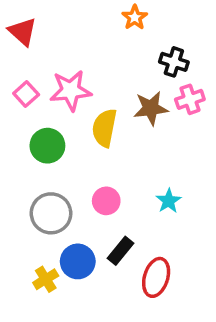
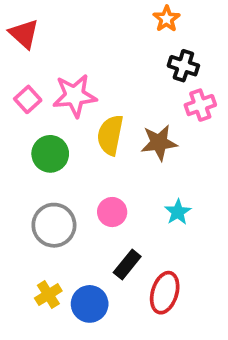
orange star: (135, 17) -> (167, 19), moved
brown star: (151, 108) -> (159, 143), moved
blue circle: (78, 261) -> (90, 304), moved

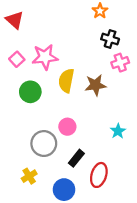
cyan star: (178, 212) -> (118, 131), moved
gray circle: (54, 225) -> (44, 144), moved
blue circle: (90, 304) -> (64, 190), moved

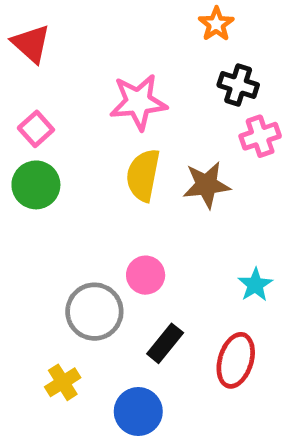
pink star: (45, 57) -> (138, 102), moved
green circle: (30, 92) -> (36, 185), moved
red ellipse: (99, 175) -> (236, 360), moved

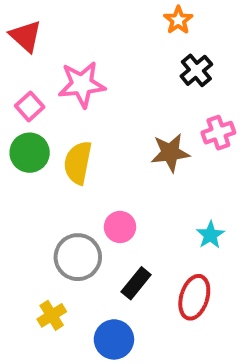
black cross: (238, 85) -> (196, 70), turned 32
pink star: (138, 102) -> (82, 84), moved
pink cross: (260, 136) -> (218, 133), moved
yellow semicircle: (143, 175) -> (78, 163), moved

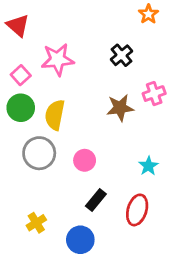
orange star: (178, 20) -> (148, 14), moved
black cross: (196, 70) -> (121, 55), moved
gray circle: (78, 257) -> (39, 153), moved

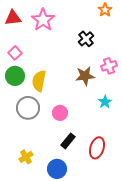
red triangle: (18, 25) -> (13, 18), turned -48
pink star: (58, 60) -> (43, 20), moved, turned -30
cyan star: (148, 166) -> (105, 102), moved

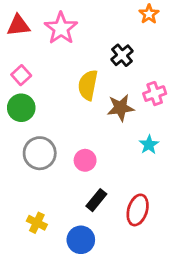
yellow semicircle: (39, 81) -> (88, 85), moved
yellow cross: (26, 157) -> (37, 223), turned -32

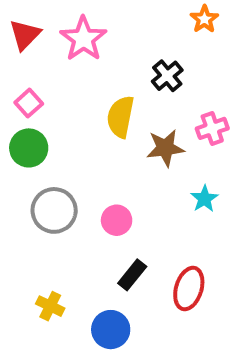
red triangle: (18, 25) -> (25, 35), turned -40

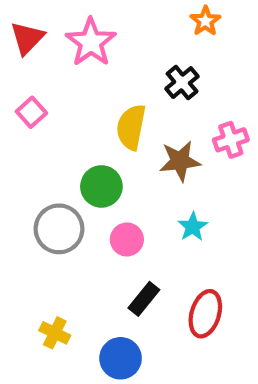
orange star: (204, 19) -> (205, 21), moved
green circle: (29, 148) -> (101, 186), moved
cyan star: (204, 199) -> (193, 227), moved

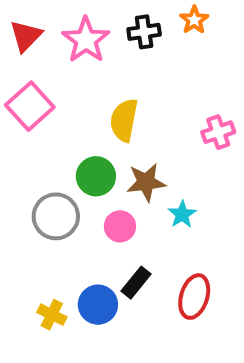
black cross: (182, 83) -> (144, 32), moved, turned 32
pink square: (31, 112) -> (30, 106), size x1.6
brown star: (180, 161) -> (146, 182), moved
blue circle: (121, 358) -> (98, 305), moved

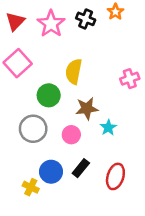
black cross: (144, 32) -> (86, 19), turned 30
green circle: (96, 176) -> (49, 95), moved
blue circle: (98, 305) -> (51, 172), moved

